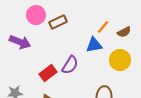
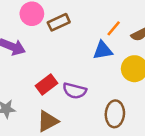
purple semicircle: (70, 65) -> (75, 91), moved, turned 72

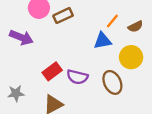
brown ellipse: (115, 114) -> (112, 82), moved, turned -30

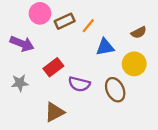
orange line: (112, 21) -> (88, 26), moved
red rectangle: (52, 71) -> (53, 67), moved
gray star: (16, 93) -> (20, 83), moved

